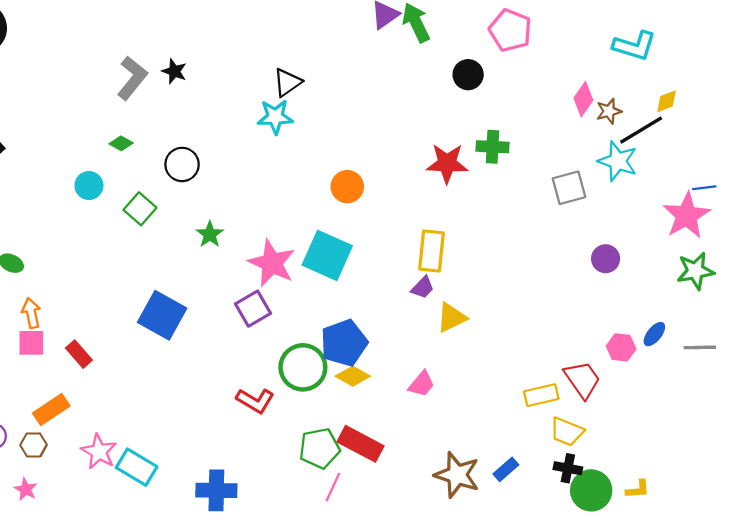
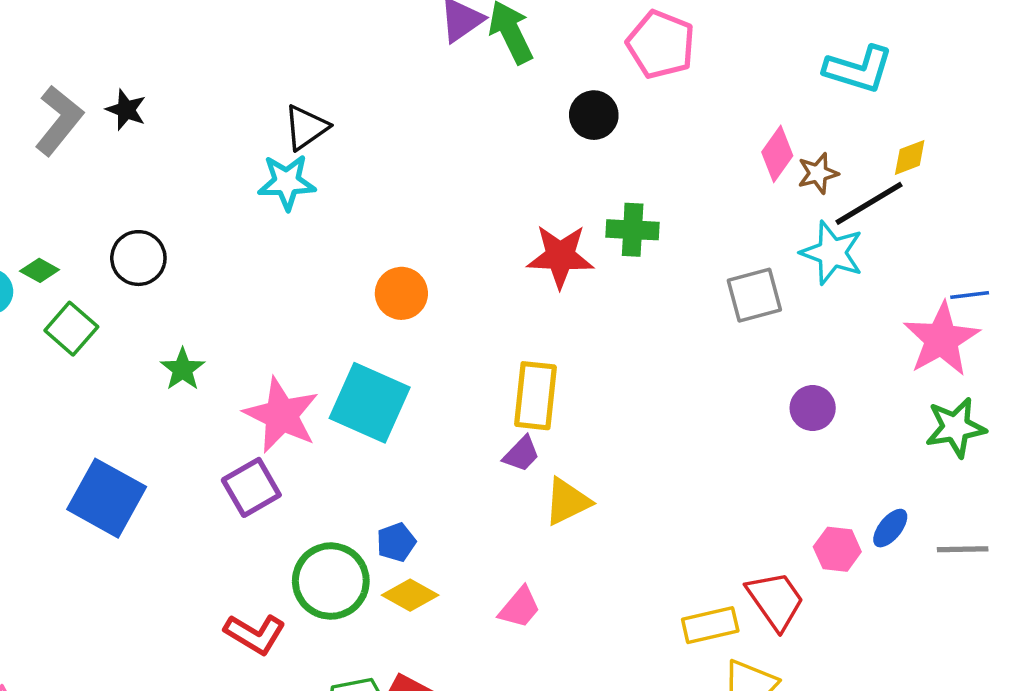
green diamond: (121, 143) -> (40, 270), moved
blue pentagon: (344, 343) -> (396, 542), size x0.5

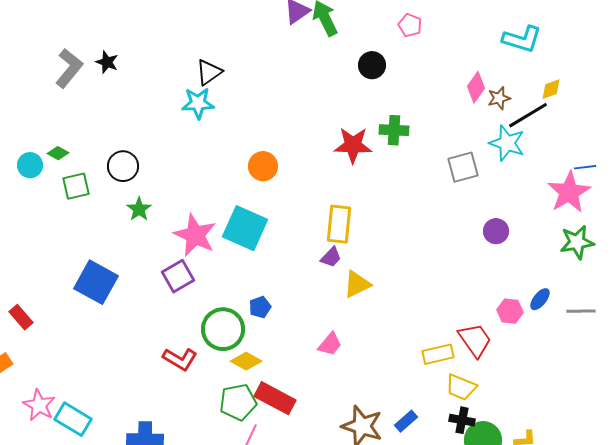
pink pentagon: (661, 44) -> (410, 25), size x0.6
black circle: (138, 258) -> (123, 166), moved
green square: (71, 329) -> (76, 186), turned 36
yellow diamond: (410, 595) -> (246, 361), moved

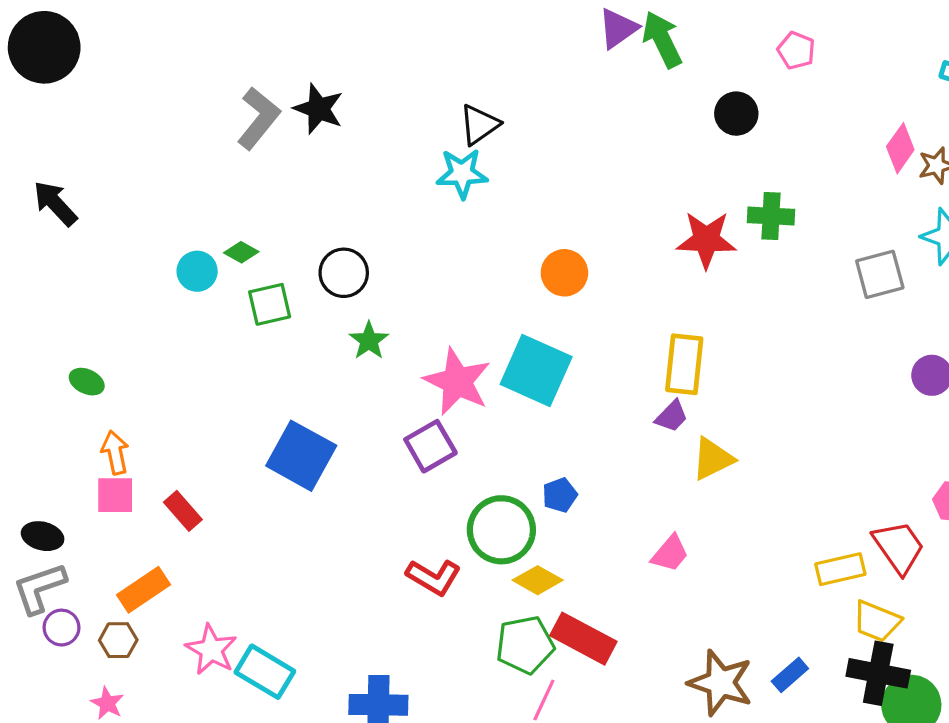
black star: (107, 62) -> (318, 109), size x1.4
black cross: (462, 420) -> (878, 673), size x1.5

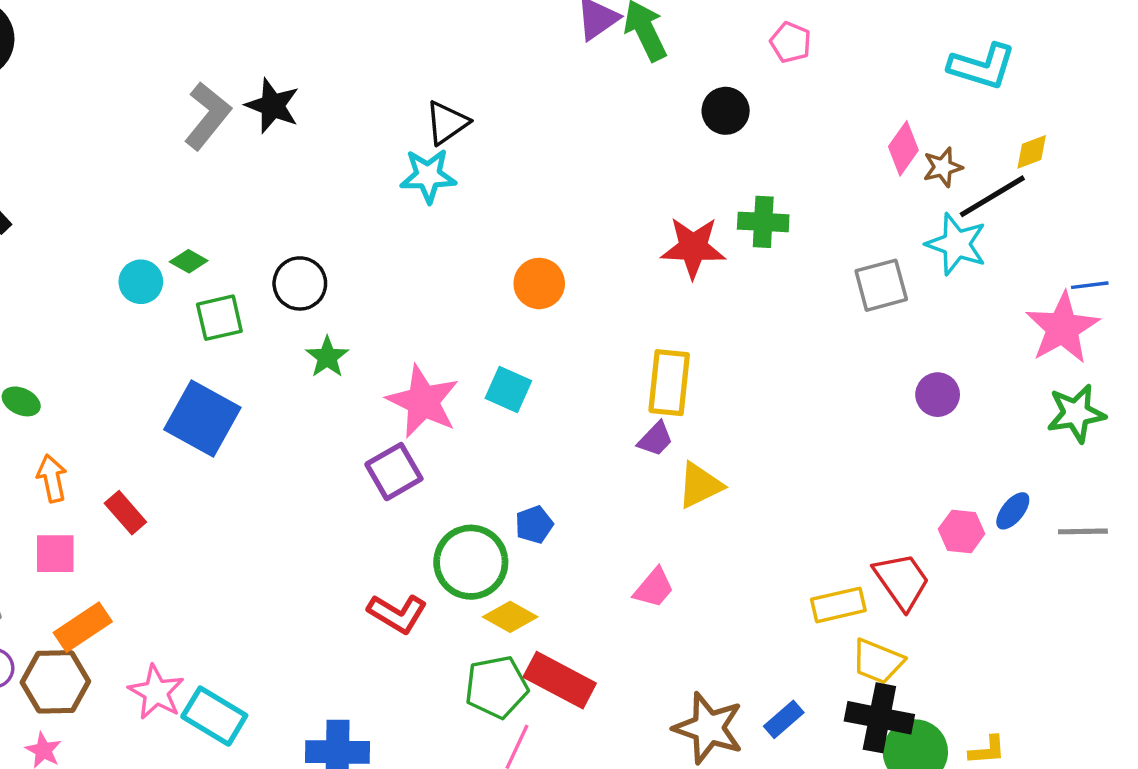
cyan square: (536, 371) -> (508, 389), size x0.6
blue square: (301, 456) -> (202, 419), moved
pink square: (115, 495) -> (55, 554), moved
red rectangle: (183, 511) -> (125, 513), moved
brown hexagon: (118, 640) -> (55, 682), size x1.6

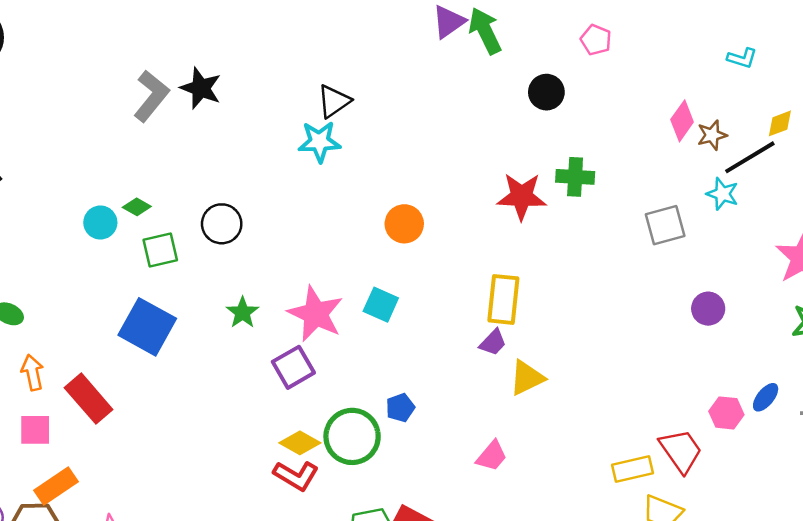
cyan L-shape: (982, 66) -> (742, 58), size x0.6
cyan star: (956, 244) -> (722, 194), size x0.7
green star: (327, 357) -> (243, 313), moved
red rectangle: (125, 513) -> (89, 399), size x1.5
yellow diamond: (510, 617) -> (300, 443), moved

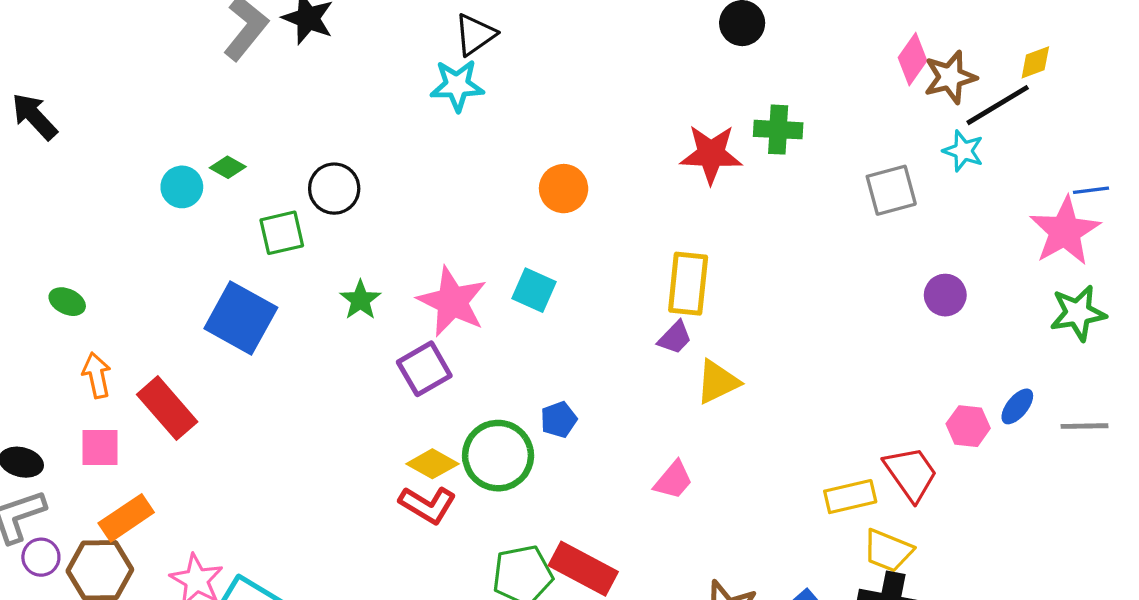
brown star: (712, 135) -> (950, 77), size x1.4
green square: (160, 250) -> (282, 233), moved

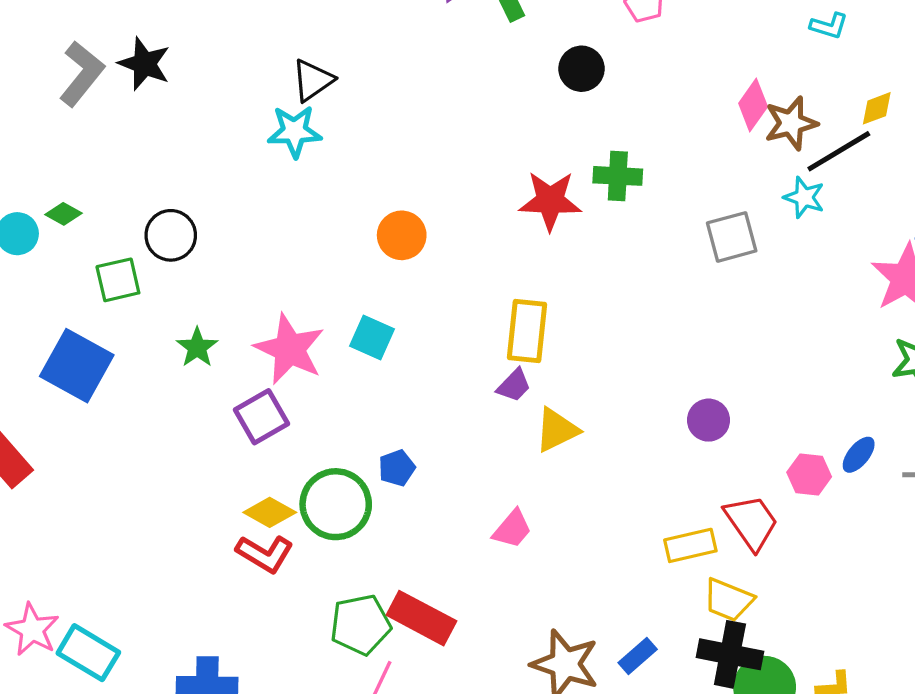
purple circle: (945, 295) -> (709, 420), moved

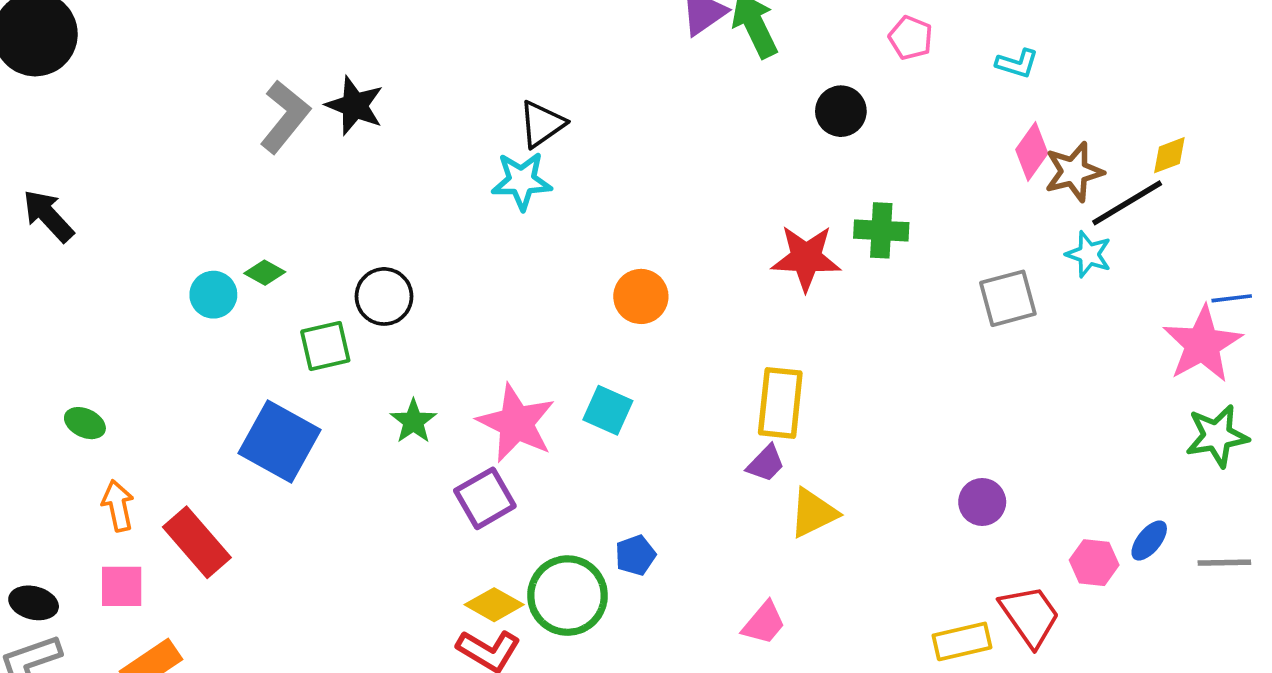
cyan L-shape: (829, 26) -> (1017, 63), moved

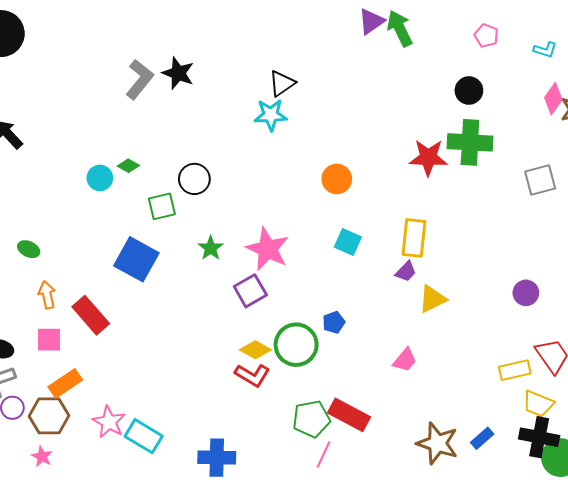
black circle: (841, 111) -> (469, 90), moved
green cross: (881, 230) -> (470, 142), size x1.5
cyan square: (608, 410) -> (348, 242), moved

